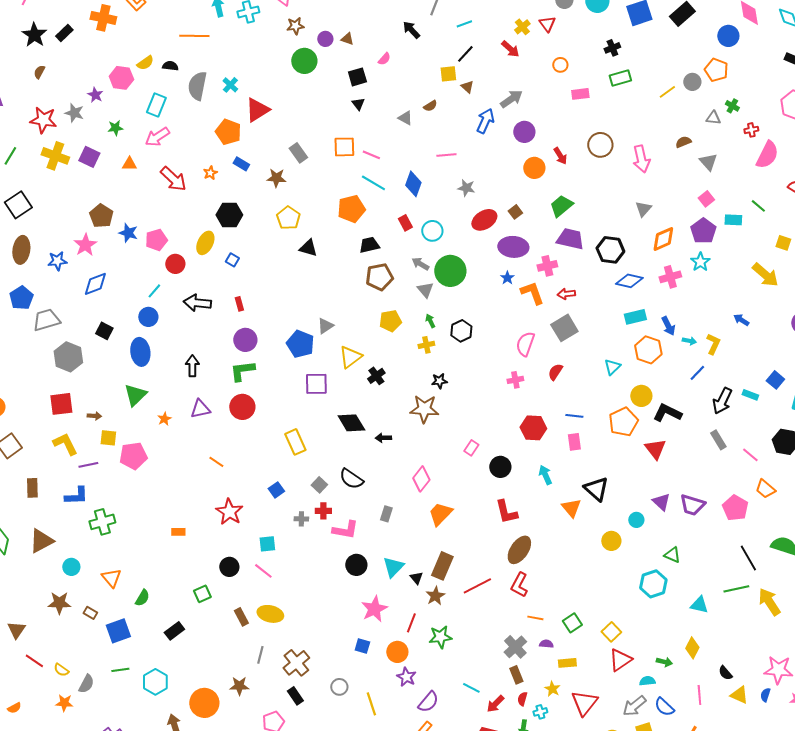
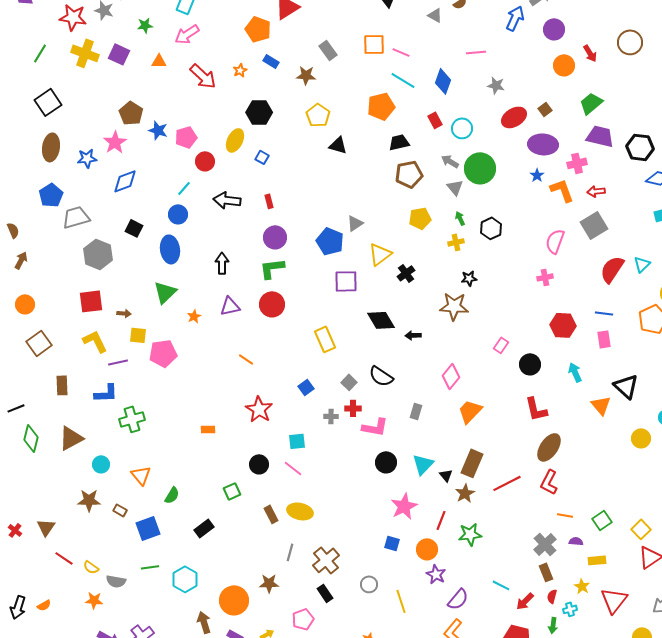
red semicircle: (555, 372) -> (612, 269), moved, size x1.6
gray semicircle: (86, 684) -> (116, 581), turned 72

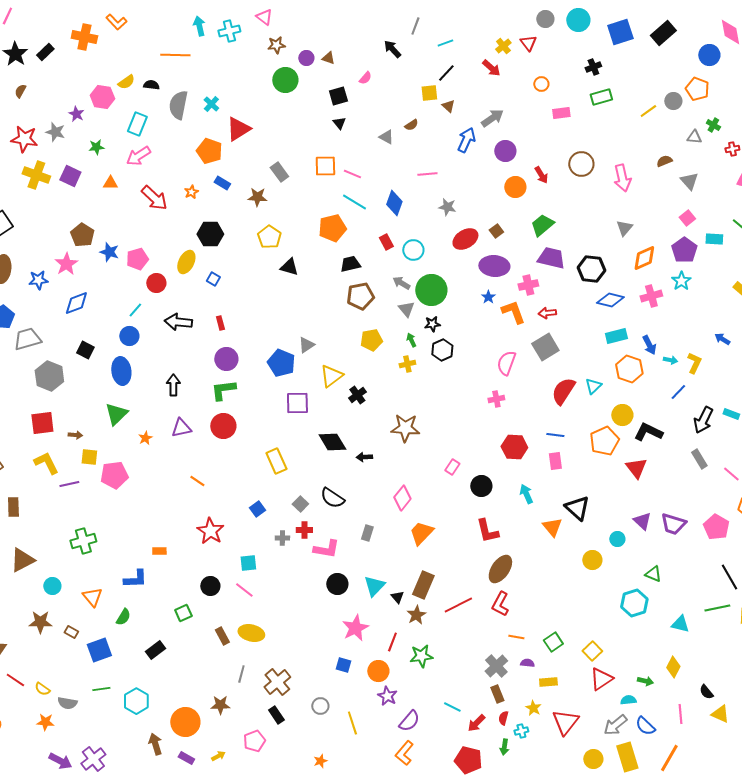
black star: (469, 278) -> (432, 324), moved
blue L-shape: (106, 393) -> (135, 579), moved

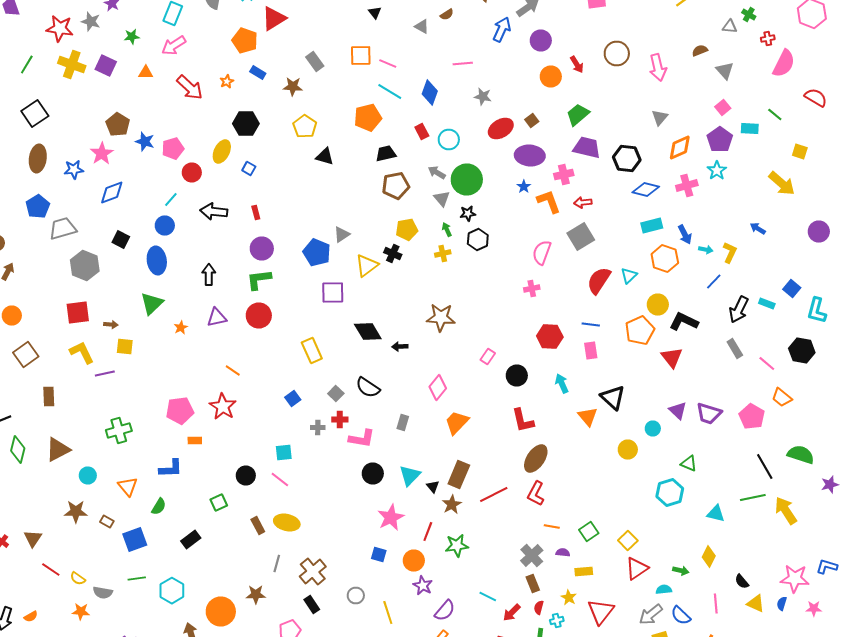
black cross: (357, 395) -> (393, 254), moved, turned -30
pink pentagon: (114, 475) -> (180, 410), moved
red star: (210, 531) -> (223, 406), moved

